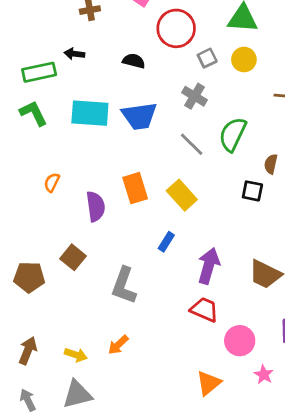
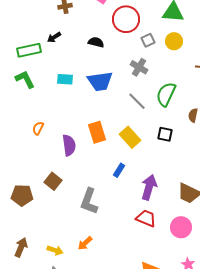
black arrow: (74, 54) -> (54, 37), turned -40
cyan rectangle: (90, 113) -> (65, 79), size x0.6
black square: (252, 191) -> (165, 134), moved
pink circle: (240, 341) -> (181, 227), moved

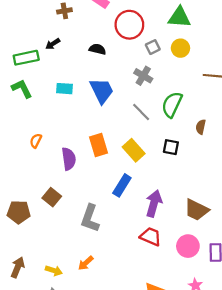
blue trapezoid: (100, 81) -> (102, 91), turned -108
blue rectangle: (119, 170) -> (122, 185), size x1.5

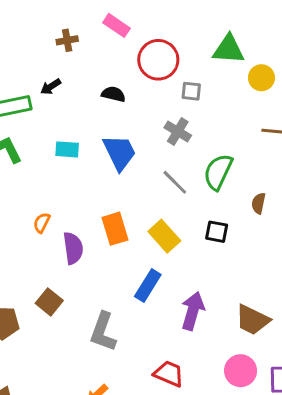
gray square: (153, 47) -> (191, 91), turned 32
yellow circle: (180, 48) -> (261, 78), moved
orange semicircle: (36, 141) -> (42, 223), moved
red trapezoid: (151, 236) -> (169, 374), moved

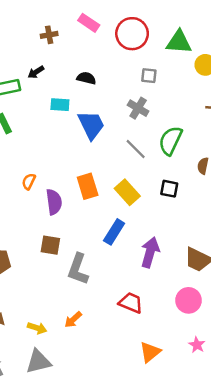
red circle: (158, 60) -> (132, 34), moved
cyan rectangle: (67, 149) -> (60, 105), moved
brown square: (49, 302) -> (50, 245), moved, turned -30

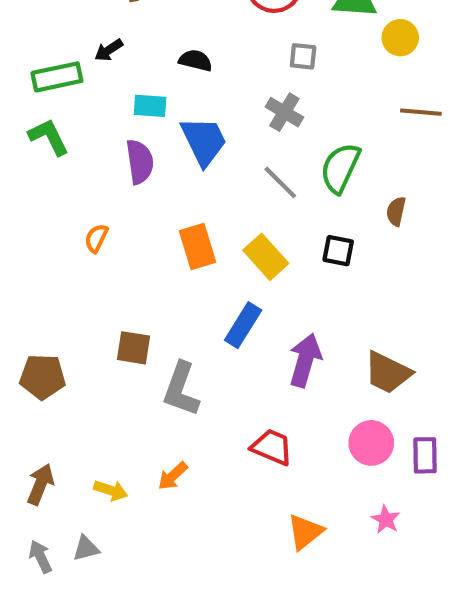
purple semicircle: (54, 202) -> (140, 162), moved
gray triangle: (38, 362) -> (86, 548), moved, size x0.6

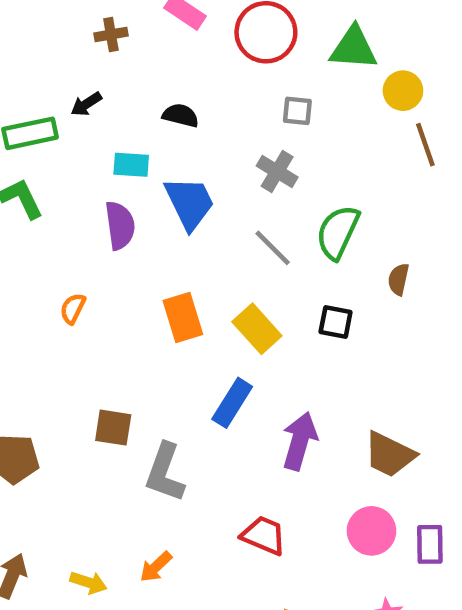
brown line: (421, 112) -> (425, 145), moved, turned 66

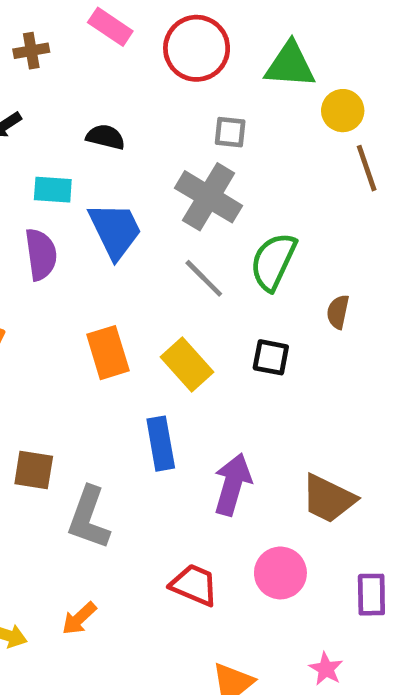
gray cross: (277, 172) -> (209, 197), size x1.5
blue rectangle: (232, 403) -> (161, 444), turned -42
pink circle: (371, 531) -> (280, 573), moved

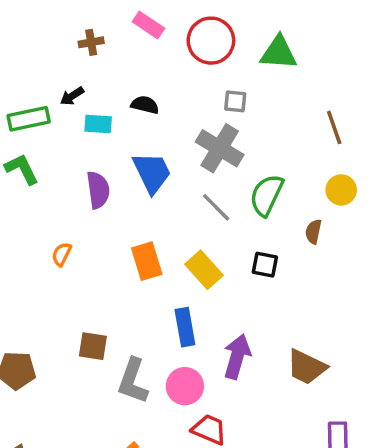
yellow circle: (343, 111) -> (341, 190), moved
cyan rectangle: (53, 190) -> (98, 124), moved
pink circle: (280, 573) -> (185, 386), moved

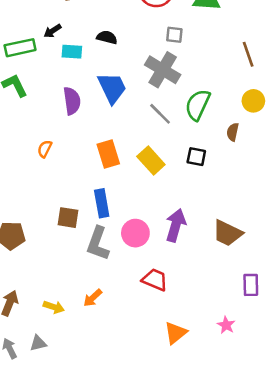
blue rectangle: (185, 327) -> (102, 203), moved
pink circle: (185, 386) -> (135, 233), moved

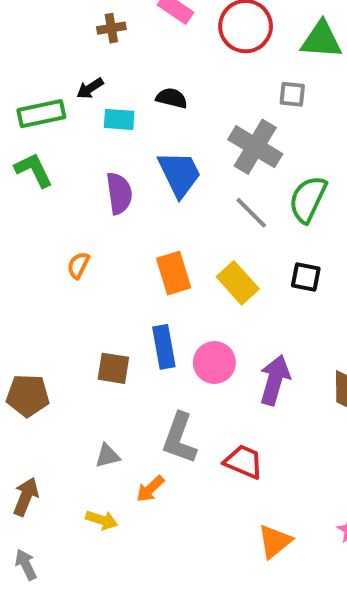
gray square: (174, 35) -> (292, 94), moved
pink circle: (135, 233) -> (214, 362), moved
gray L-shape: (98, 243) -> (179, 438), moved
yellow arrow: (54, 307) -> (102, 520), moved
gray triangle: (38, 343) -> (107, 456), moved

